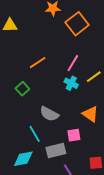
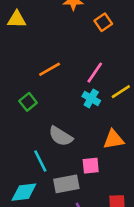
orange square: (77, 24) -> (103, 22), size x0.6
orange triangle: (90, 114) -> (114, 139), turned -48

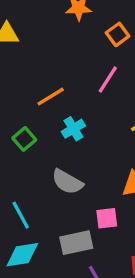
pink line: (95, 73) -> (108, 79), moved
cyan cross: (91, 98) -> (73, 129), moved, turned 30
cyan line: (40, 161) -> (21, 215), moved

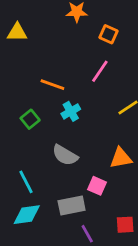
orange square: (118, 34) -> (109, 34), turned -30
orange line: (51, 97) -> (52, 85), turned 50
pink square: (107, 218) -> (97, 186), turned 30

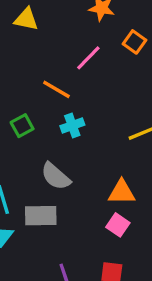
pink line: (100, 71) -> (88, 58), moved
pink square: (97, 186) -> (118, 225), moved
gray rectangle: (72, 205) -> (41, 216), moved

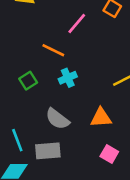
orange triangle: (122, 192) -> (101, 118), moved

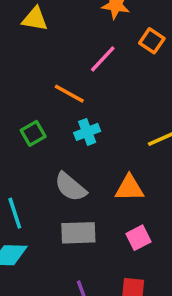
gray rectangle: (48, 151) -> (78, 233), moved
pink square: (109, 154) -> (139, 238), turned 30

